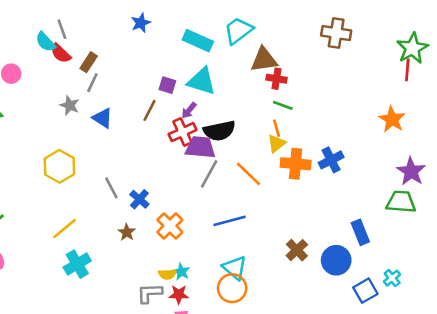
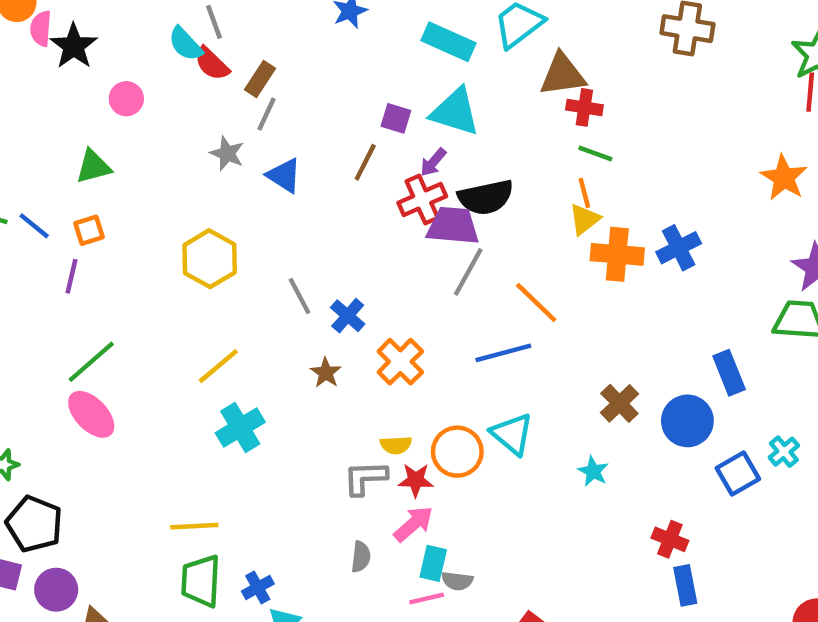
orange line: (249, 174) -> (536, 303), moved
cyan star: (181, 272) -> (593, 471), moved
orange circle: (232, 288) -> (457, 452), moved

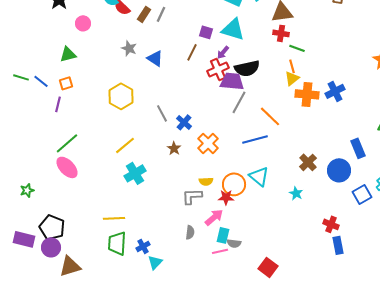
red cross: (584, 107) -> (281, 33), moved
gray line: (267, 114) -> (161, 14), moved
red star: (416, 480) -> (226, 197), moved
black pentagon: (34, 524) -> (52, 227), moved

